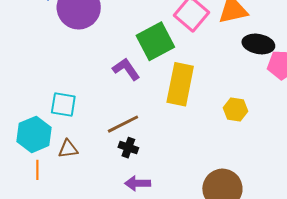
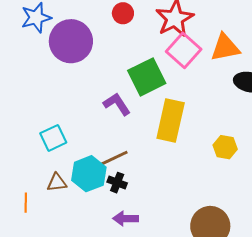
cyan square: (63, 105) -> (53, 138), turned -36
cyan hexagon: (34, 134) -> (89, 174), moved

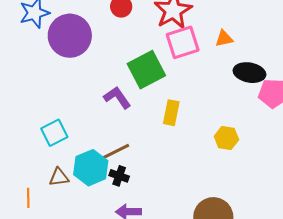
orange triangle: (225, 48) -> (224, 39), size x0.6
pink square: (184, 50) -> (183, 42), turned 32
yellow rectangle: (171, 121) -> (171, 113), size x0.6

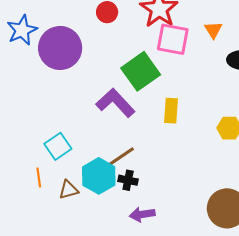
orange triangle: (224, 39) -> (213, 30), turned -42
pink square: (183, 42) -> (173, 39), turned 36
purple L-shape: (117, 97) -> (115, 103), size x1.4
orange line: (28, 198) -> (39, 177), moved

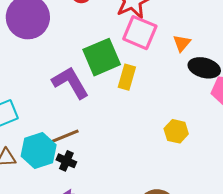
orange triangle: (213, 30) -> (182, 43), moved
yellow rectangle: (171, 111) -> (127, 77), moved

